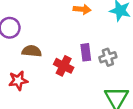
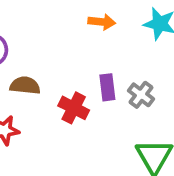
gray cross: (108, 57) -> (141, 95), turned -35

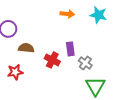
gray cross: (141, 95) -> (85, 63), moved

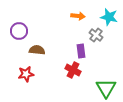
red cross: (52, 60) -> (73, 70), moved
gray cross: (85, 63) -> (96, 35), moved

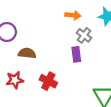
gray cross: (96, 35) -> (84, 35), moved
red cross: (73, 70) -> (48, 81), moved

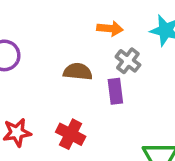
brown semicircle: (27, 53) -> (78, 72), moved

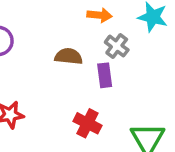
red cross: (71, 134) -> (87, 123), moved

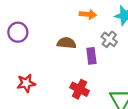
gray cross: (117, 46) -> (109, 39), moved

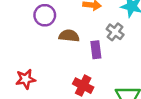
purple circle: (18, 32) -> (45, 15), moved

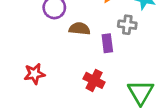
gray cross: (115, 32) -> (127, 25), turned -30

